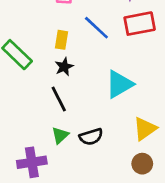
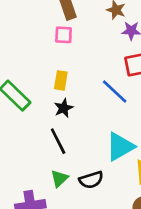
blue line: (96, 28) -> (115, 91), moved
cyan triangle: (119, 84) -> (120, 147), moved

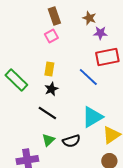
pink square: (64, 35) -> (51, 36), turned -32
black line: (58, 141) -> (47, 113), turned -30

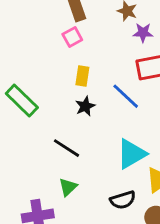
yellow rectangle: (49, 69) -> (82, 76), moved
black star: (51, 89) -> (85, 106), moved
black semicircle: (71, 141) -> (123, 200), moved

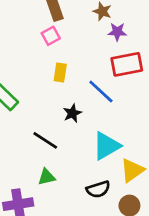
black star: (85, 106) -> (72, 113), moved
green triangle: (68, 187) -> (47, 177), turned 30

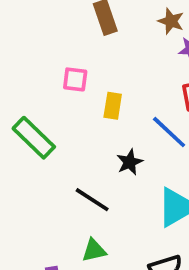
pink square: (51, 36) -> (75, 79), moved, turned 36

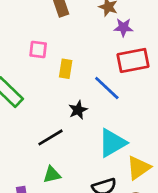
black line: (92, 200) -> (51, 137), turned -64

